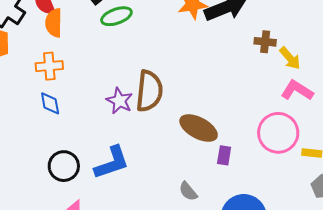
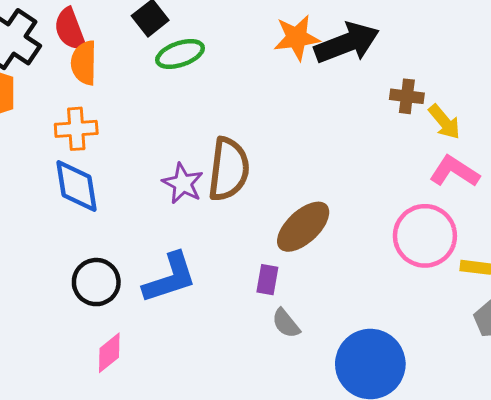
blue diamond: (50, 103) -> (77, 186), size x1.5
brown ellipse: (199, 128) -> (303, 227), turned -72
purple rectangle: (224, 155) -> (267, 280), moved

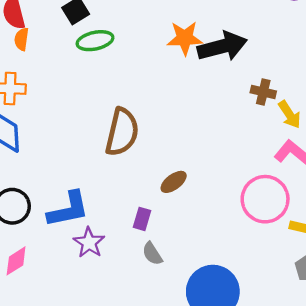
orange semicircle: (84, 63) -> (22, 39), size x0.7
purple star: (183, 183) -> (89, 243), moved
brown ellipse: (303, 227) -> (174, 182), size x0.6

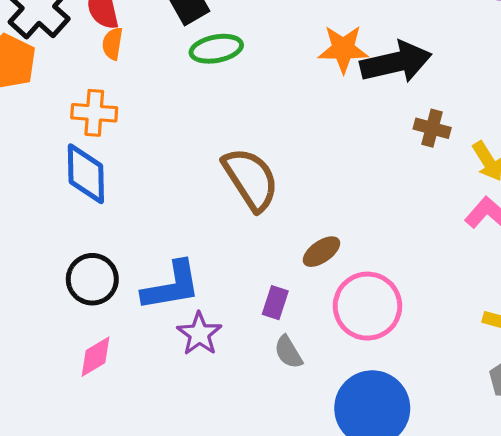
brown cross: (263, 92) -> (432, 128), moved
brown semicircle: (122, 132) -> (251, 179), turned -48
pink circle: (265, 199) -> (367, 306), moved

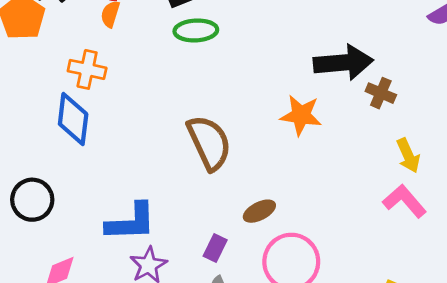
orange star: (343, 49) -> (301, 115), moved
brown cross: (432, 128) -> (381, 93), moved
black circle: (92, 279) -> (32, 200), moved

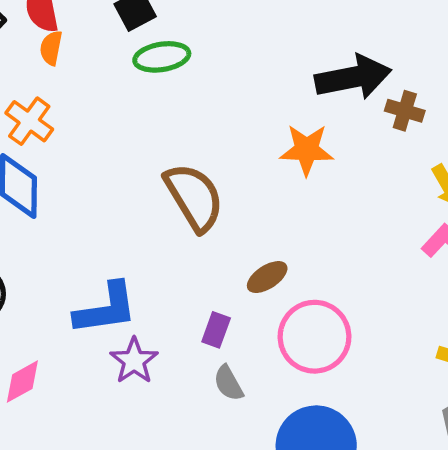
orange cross: (87, 69) -> (29, 121), turned 30

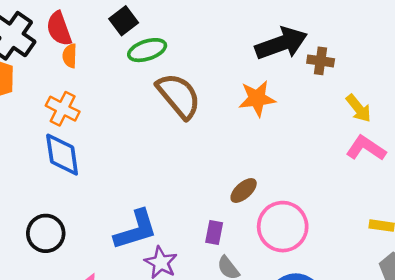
brown semicircle: (194, 197) -> (179, 96), moved

